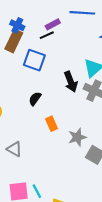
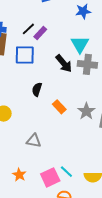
purple rectangle: (53, 24) -> (40, 33), moved

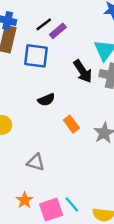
black semicircle: (37, 89) -> (46, 100), turned -136
orange star: (19, 175) -> (25, 200), moved

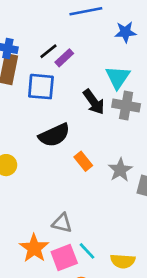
black semicircle: (46, 100) -> (54, 135), size x1.6
gray triangle: (36, 162) -> (62, 223), moved
orange star: (25, 200) -> (34, 248), size x1.5

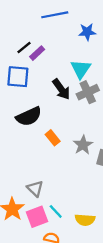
gray cross: (126, 106) -> (88, 92), turned -35
gray triangle: (62, 223) -> (35, 189), turned 30

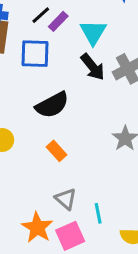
cyan triangle: (81, 69) -> (93, 32), moved
orange rectangle: (53, 138) -> (57, 151), moved
cyan line: (56, 211) -> (98, 213), moved, turned 35

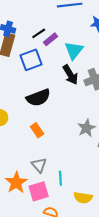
blue square: (35, 54) -> (31, 60), turned -30

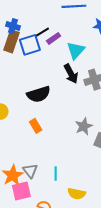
blue square: (31, 60) -> (30, 45), moved
gray triangle: (39, 165) -> (30, 171), moved
pink square: (39, 191) -> (21, 191), moved

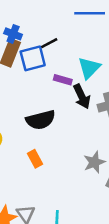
purple rectangle: (54, 38) -> (63, 80), moved, turned 48

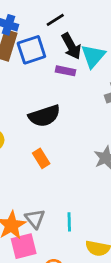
black line: (49, 43) -> (55, 20), moved
black arrow: (82, 96) -> (71, 46), moved

